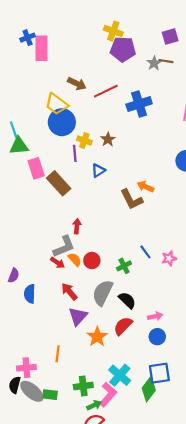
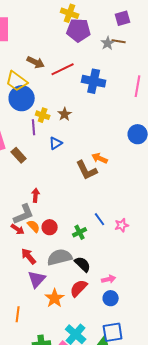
blue cross: (139, 104) -> (94, 81), turned 30
brown rectangle: (59, 183) -> (19, 155), size x0.7
gray semicircle: (103, 293) -> (60, 257), turned 50

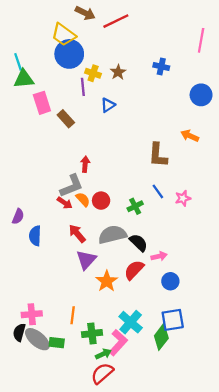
blue cross: (94, 81) -> (161, 66), moved, size x0.6
orange arrow: (100, 158) -> (190, 136), moved
brown L-shape: (87, 170) -> (158, 155), moved, turned 30
pink arrow: (109, 279) -> (159, 256), moved
orange line: (18, 314) -> (73, 315), moved

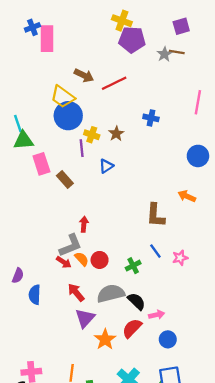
blue cross: (161, 66) -> (151, 118), moved

